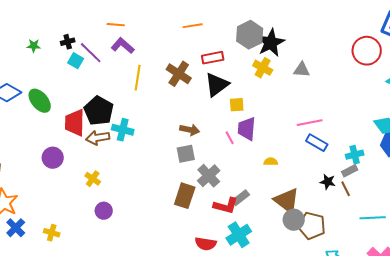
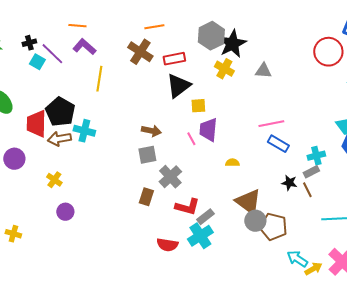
brown cross: (179, 74) -> (140, 52), moved
brown rectangle: (185, 196) -> (146, 197), size x0.7
gray rectangle: (241, 198) -> (205, 217), moved

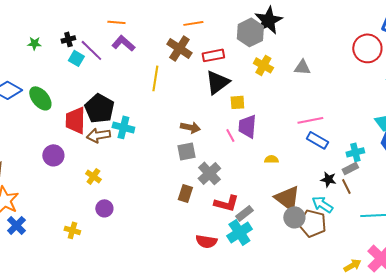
black star: (232, 44) -> (268, 20), moved
yellow line: (99, 79) -> (155, 78), moved
yellow cross: (13, 234) -> (72, 230), moved
cyan arrow: (297, 259) -> (322, 204), moved

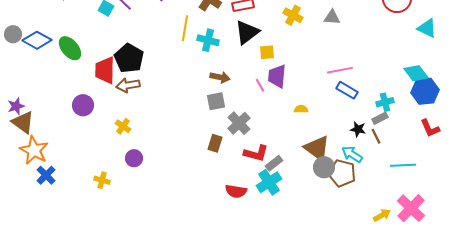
cyan cross: (123, 127) -> (208, 40), moved

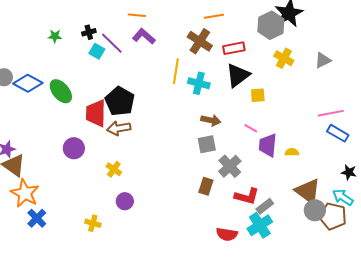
gray triangle: (332, 17) -> (323, 60), turned -30
purple trapezoid: (277, 76) -> (268, 145), moved
pink line: (260, 85) -> (251, 128), turned -32

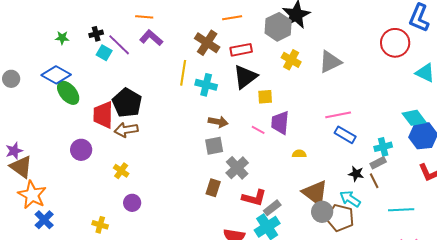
orange line: (214, 16) -> (232, 18), moved
gray triangle: (323, 60) -> (330, 62), size x1.4
blue diamond: (28, 83) -> (56, 75), moved
purple trapezoid: (268, 145) -> (280, 123), moved

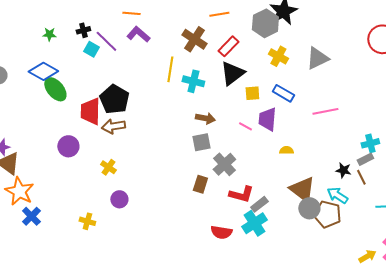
red rectangle: (241, 50) -> (228, 46), turned -35
blue rectangle: (345, 135) -> (283, 93), moved

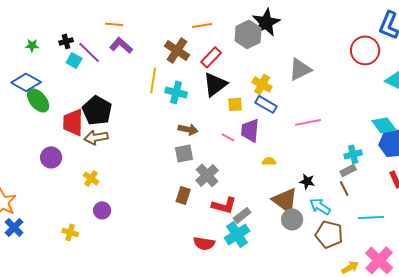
yellow cross: (278, 56) -> (262, 84), moved
black star: (343, 170) -> (307, 181), moved
brown pentagon: (327, 214) -> (329, 234), moved

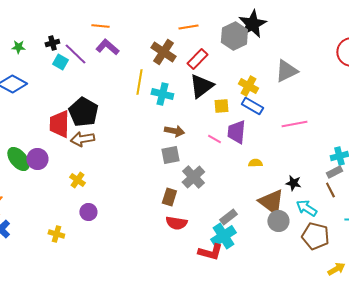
green ellipse: (38, 100) -> (18, 159), moved
red L-shape: (224, 205) -> (210, 252), moved
red semicircle: (204, 243) -> (176, 223), moved

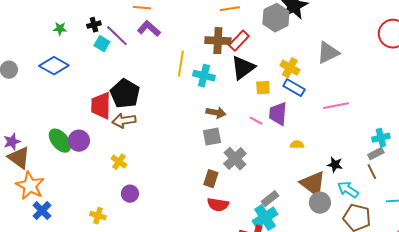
brown cross: (163, 52) -> (218, 41), moved, turned -30

